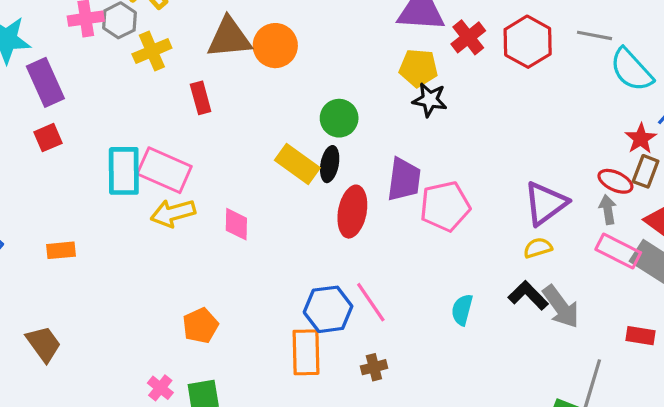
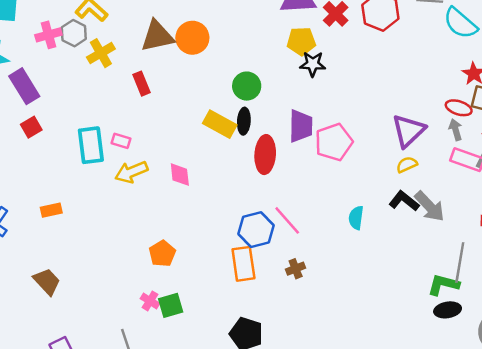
pink rectangle: (164, 170) -> (121, 141), size x0.5
pink cross: (160, 388) -> (150, 301), moved

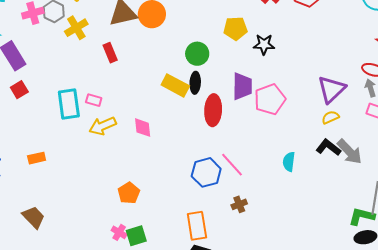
yellow pentagon: (301, 41) -> (235, 28), moved
black star: (313, 64) -> (264, 44), moved
orange rectangle: (243, 264) -> (197, 226), moved

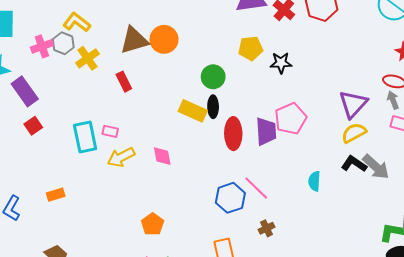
purple trapezoid: (242, 86) -> (266, 131), moved
yellow semicircle: (330, 117) -> (354, 133), size x1.4

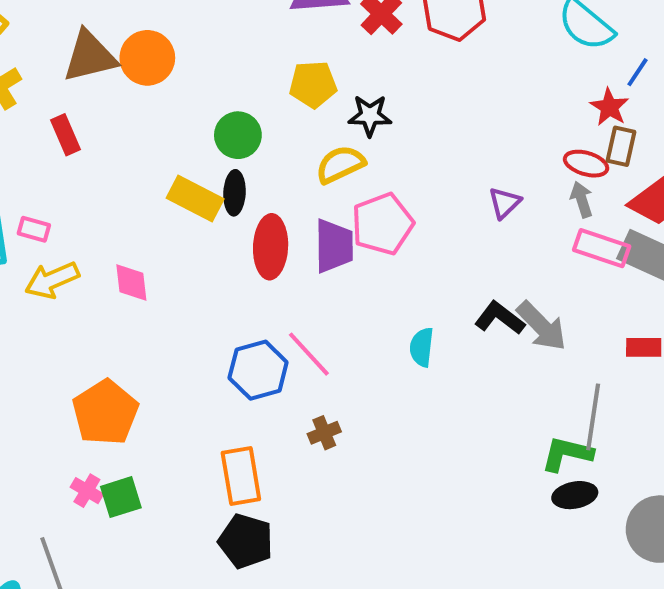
purple triangle: (353, 104) -> (505, 203), size x0.6
yellow semicircle: (354, 133) -> (340, 164), moved
orange pentagon: (153, 224) -> (105, 413), size x1.5

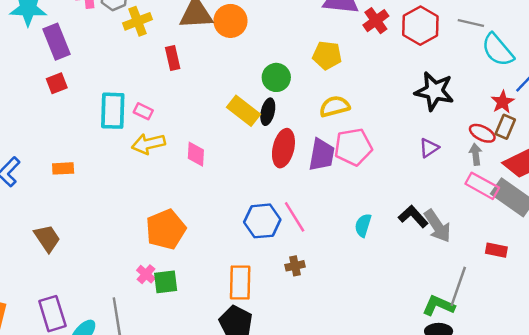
black star: (370, 116) -> (434, 91), moved, size x1.5

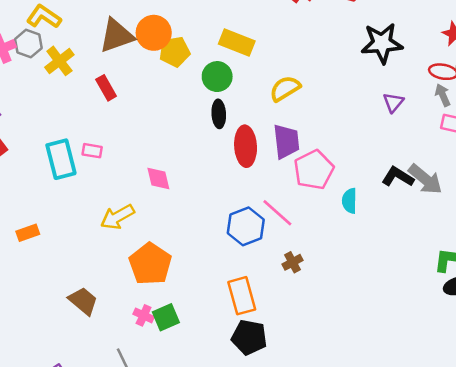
yellow pentagon: (327, 55) -> (175, 52), moved
yellow rectangle: (243, 111) -> (237, 43), moved
yellow arrow: (148, 144) -> (117, 217), moved
pink pentagon: (353, 147) -> (314, 170), moved
brown trapezoid: (47, 238) -> (83, 301), moved

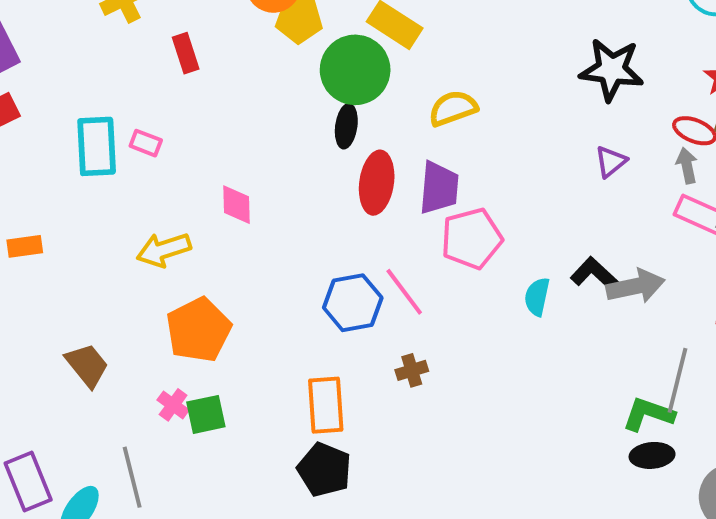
green circle: (217, 77) -> (355, 70), size x1.5
gray arrow: (425, 179) -> (635, 286), turned -63
cyan semicircle: (349, 201) -> (537, 297), moved

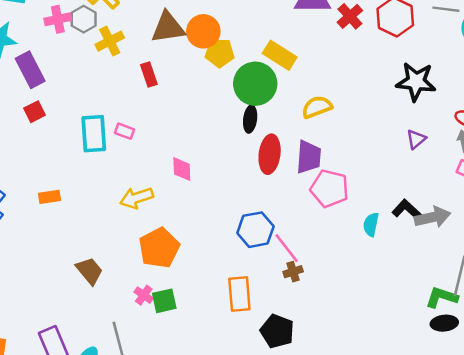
pink pentagon: (472, 238) -> (330, 188), turned 30
pink line: (404, 292) -> (287, 248), moved
black pentagon: (324, 470) -> (277, 331), moved

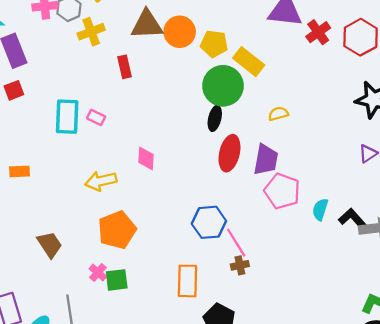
yellow pentagon: (220, 53) -> (214, 44), moved
yellow semicircle: (317, 107) -> (278, 114), size x0.7
cyan semicircle: (371, 225) -> (320, 209), moved

